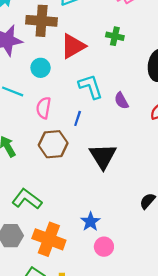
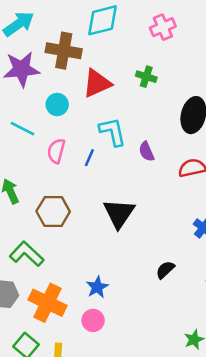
blue line: (78, 118) -> (89, 158), moved
brown hexagon: (53, 144) -> (53, 211), moved
pink circle: (104, 247) -> (93, 320), moved

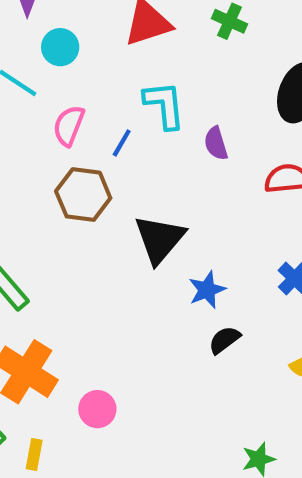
cyan circle: (57, 105) -> (60, 47), moved
brown hexagon: (53, 211) -> (83, 195), moved
blue star: (97, 287) -> (207, 290), moved

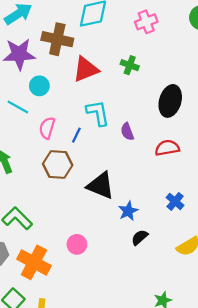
black triangle: (159, 239) -> (101, 186), turned -44
pink circle: (97, 409) -> (77, 244), moved

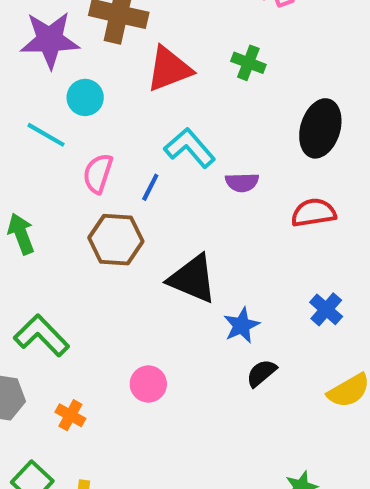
cyan L-shape: (98, 113) -> (190, 148), turned -32
purple semicircle: (127, 132) -> (242, 182), turned -72
orange cross: (34, 262) -> (70, 415), size x0.5

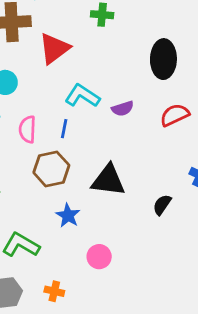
green cross: (248, 63) -> (102, 15), moved
blue star: (242, 325) -> (68, 215), moved
black semicircle: (261, 373) -> (162, 205), moved

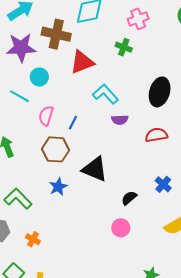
cyan L-shape: (82, 96) -> (105, 94), moved
pink circle: (99, 257) -> (121, 228), moved

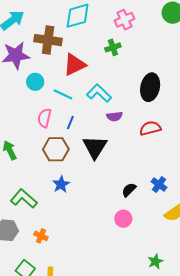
green cross: (124, 47) -> (113, 47), turned -35
cyan line: (19, 96) -> (63, 94), moved
black triangle: (95, 169) -> (95, 147), moved, turned 44
blue cross: (163, 184) -> (159, 184), moved

